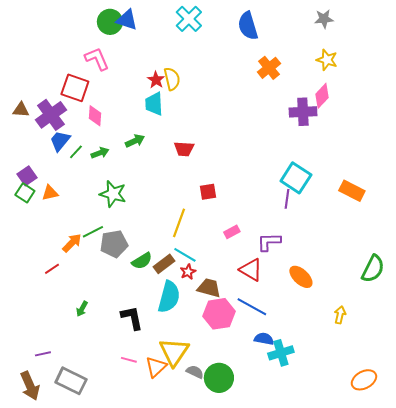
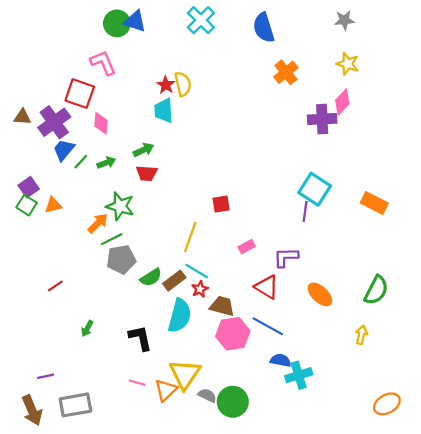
red trapezoid: (184, 149) -> (147, 173), moved
green line: (93, 232) -> (112, 239), moved
orange arrow: (72, 243) -> (98, 223), moved
green semicircle: (373, 269) -> (376, 290), moved
gray rectangle: (71, 381) -> (75, 405), turned -36

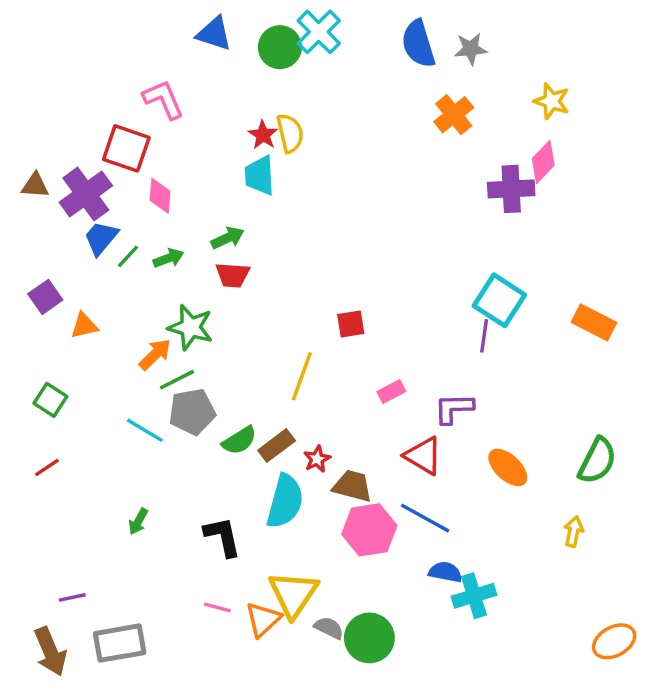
gray star: (344, 20) -> (471, 49), moved
green circle: (117, 23) -> (280, 47), moved
green square: (27, 205) -> (50, 400), moved
cyan line: (197, 271) -> (145, 430), moved
red line: (55, 286) -> (47, 467), moved

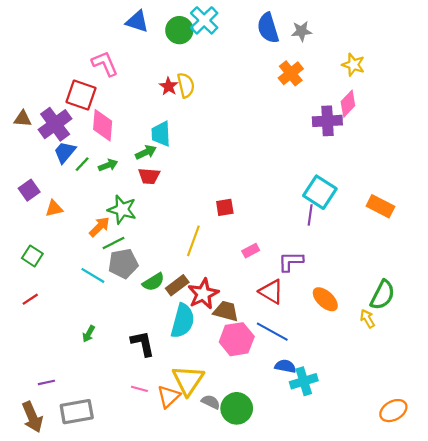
cyan trapezoid: (260, 175) -> (161, 134), moved
pink diamond: (160, 196) -> (103, 125), size x1.4
red star: (317, 459) -> (203, 294), size x1.8
yellow arrow: (574, 532) -> (367, 319), moved, turned -42

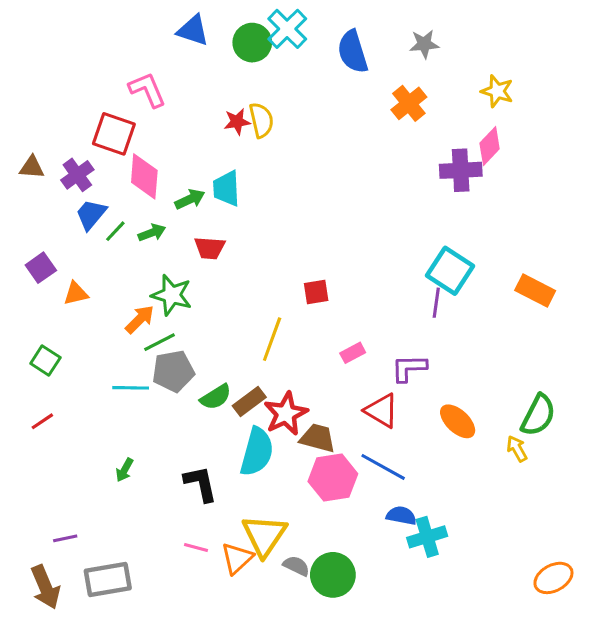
blue semicircle: (268, 28) -> (353, 52), moved
red star: (169, 86) -> (237, 122), turned 30
purple cross: (55, 124) -> (77, 175), size x0.7
green arrow: (146, 152) -> (190, 199), moved
cyan line: (93, 275) -> (131, 388), turned -30

